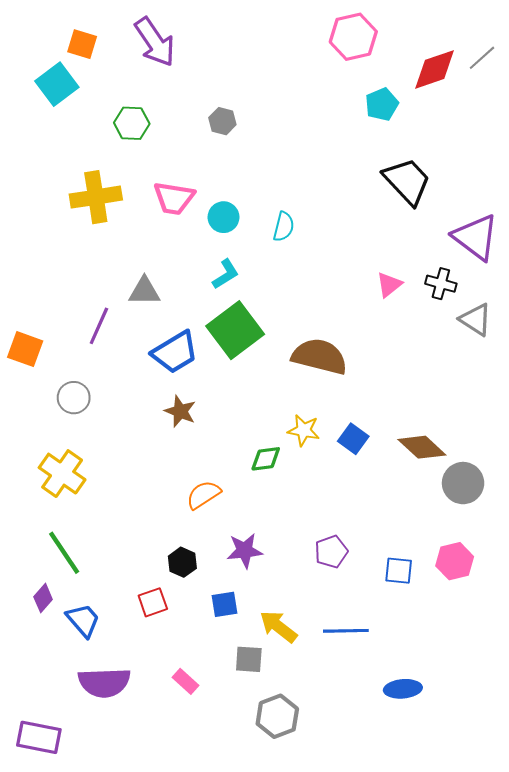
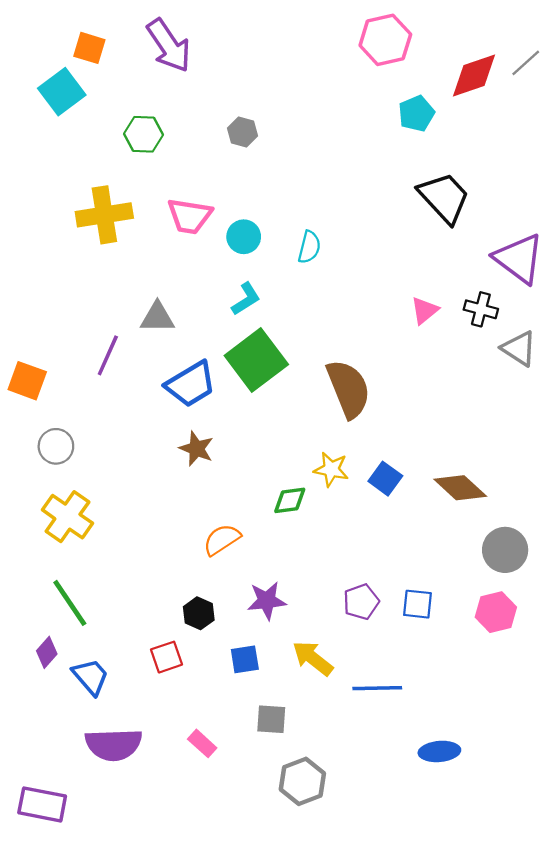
brown semicircle: (320, 356) -> (348, 389), turned 54
gray circle: (74, 398) -> (56, 446), moved
gray circle: (463, 483) -> (505, 550), moved
blue square: (399, 571) -> (418, 604), moved
yellow arrow: (278, 627) -> (313, 658), moved

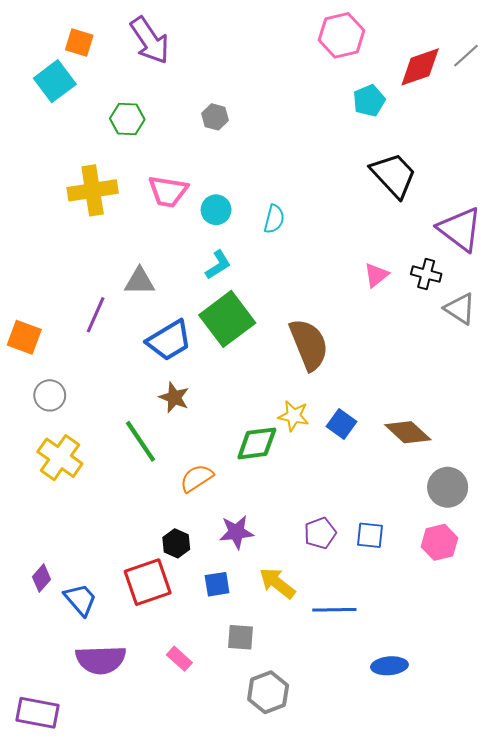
green diamond: (290, 500) -> (257, 443), size x1.4
green line: (70, 603) -> (141, 441), moved
red square: (167, 657) -> (148, 582), size x1.6

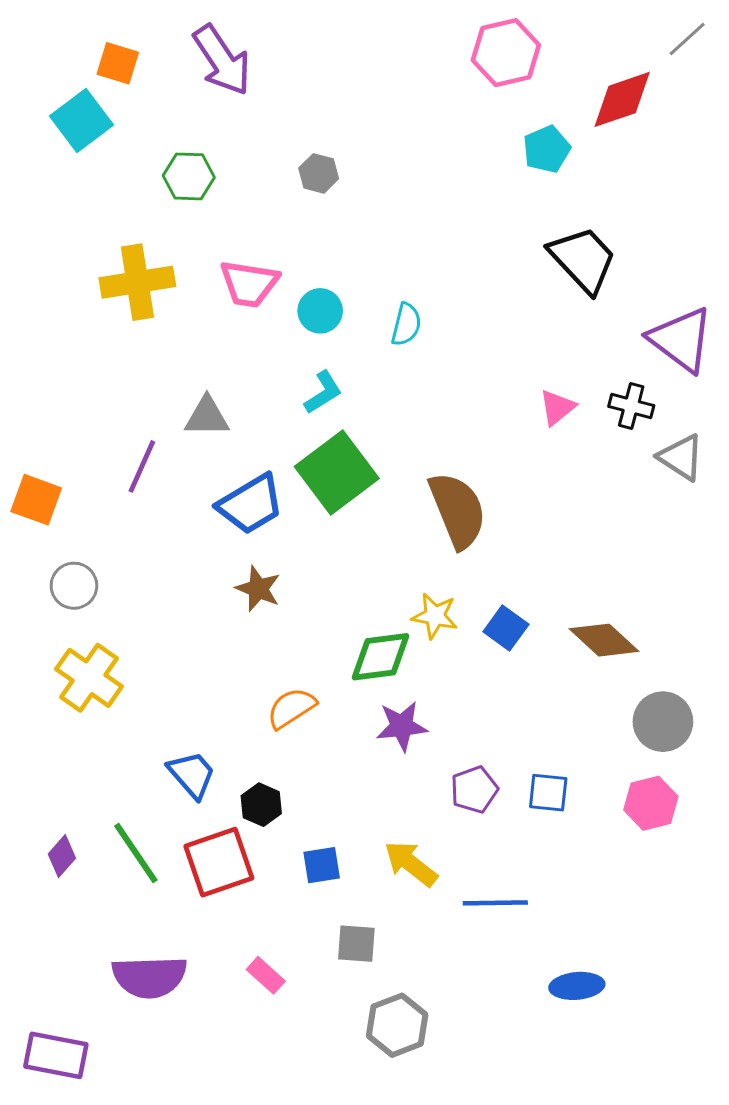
gray line: (466, 56) -> (687, 39), moved
green line: (141, 441) -> (136, 853), moved
purple star: (236, 532) -> (402, 726), moved
blue trapezoid: (80, 599) -> (192, 774), moved

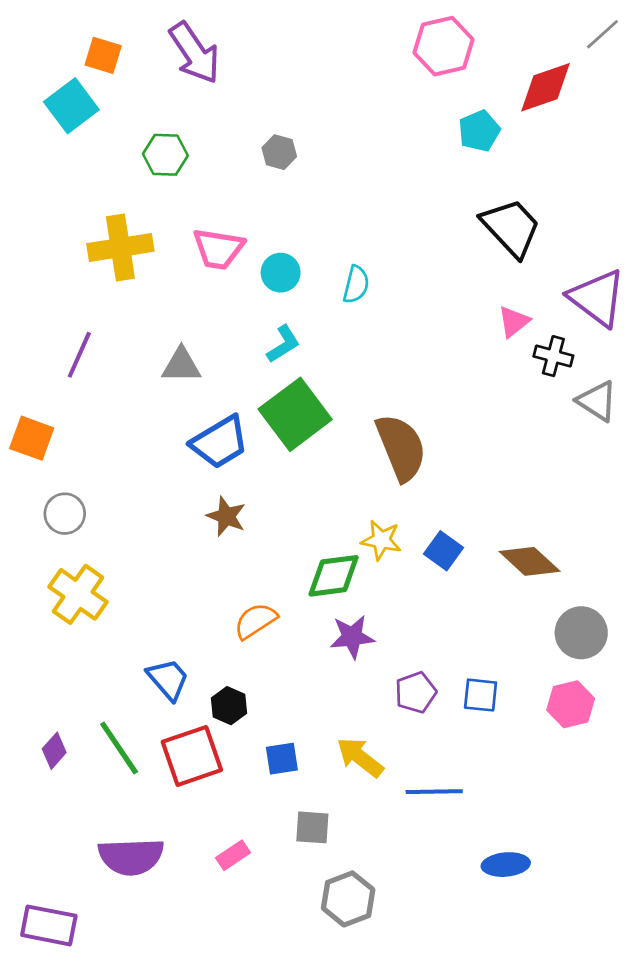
pink triangle: (557, 408) -> (514, 322), moved
purple line: (142, 466) -> (79, 355), moved
pink rectangle: (266, 975) -> (233, 855), turned -76

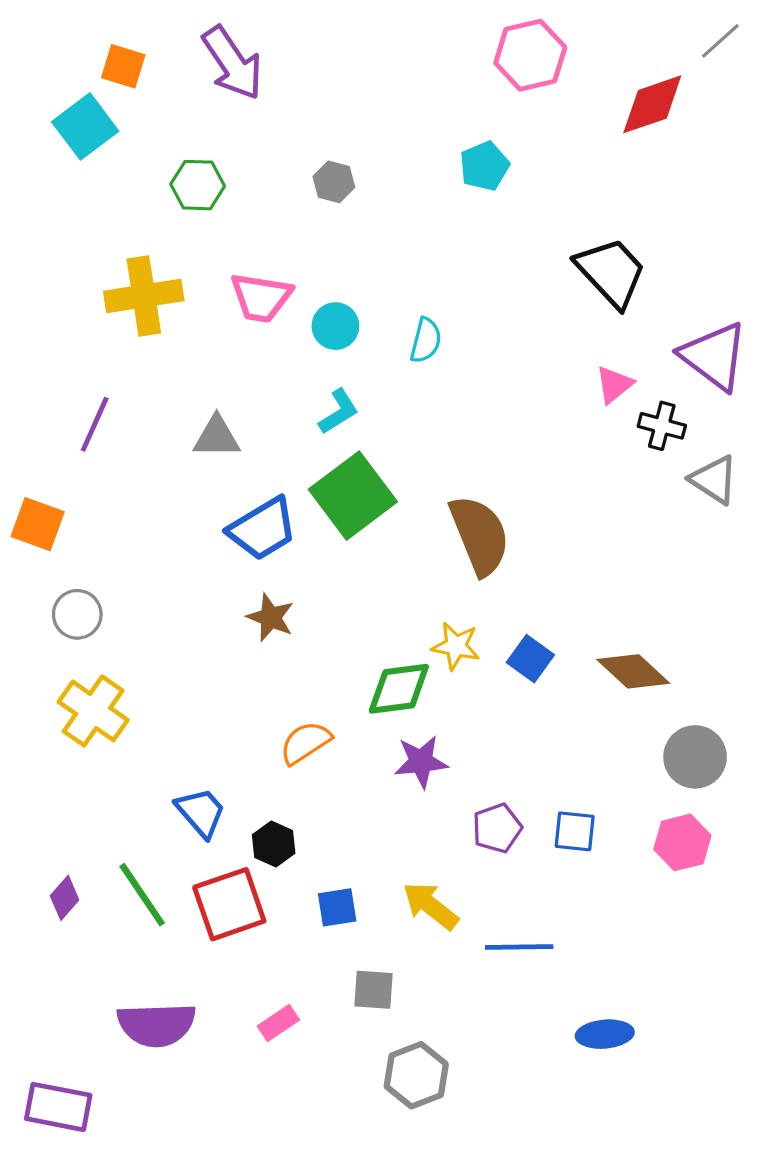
cyan pentagon: (479, 131) -> (484, 166), moved

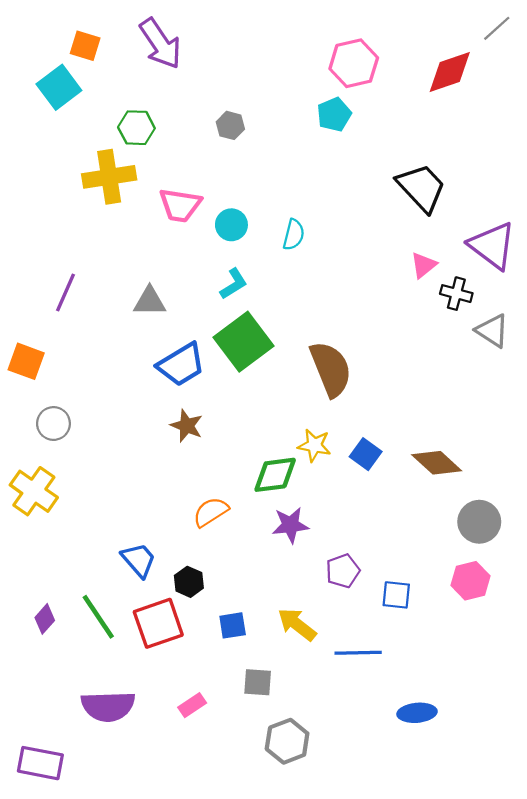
pink hexagon: (530, 55) -> (354, 63), moved
yellow cross: (144, 296) -> (109, 177), moved
yellow cross: (93, 711) -> (34, 491), moved
blue square: (575, 831) -> (396, 595), moved

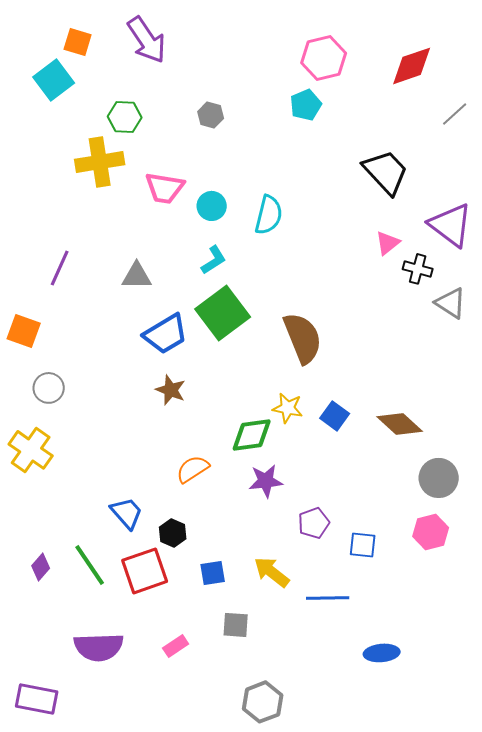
gray line: (497, 28) -> (455, 114), moved
cyan semicircle: (294, 235) -> (269, 215), size x1.4
gray hexagon: (287, 741) -> (263, 702), moved

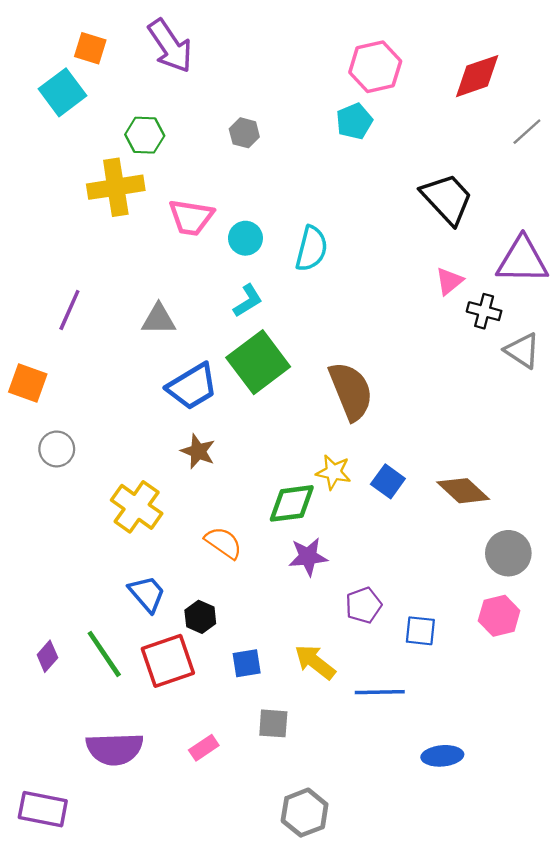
purple triangle: (451, 225) -> (522, 260), turned -36
yellow cross: (31, 450) -> (137, 507), moved
orange semicircle: (193, 469) -> (223, 543), turned 68

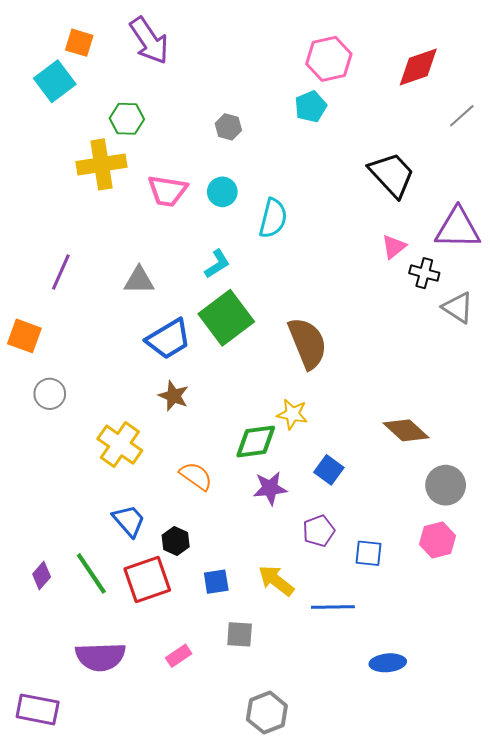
gray hexagon: (244, 133) -> (228, 127), moved
cyan circle: (245, 238) -> (222, 192), moved
blue square: (388, 481) -> (329, 470), moved

